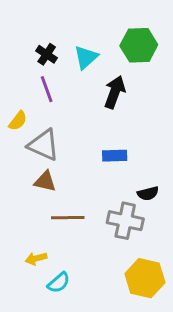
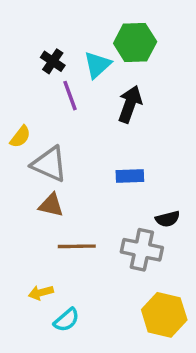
green hexagon: (139, 45) -> (135, 42), moved
purple line: (47, 89) -> (70, 96), moved

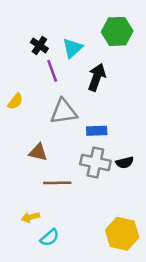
green hexagon: (135, 42) -> (117, 31), moved
gray triangle: (49, 164) -> (64, 112), moved, turned -32
gray cross: (142, 250) -> (95, 162), moved

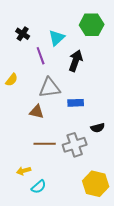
black cross: (39, 45) -> (23, 34), moved
brown triangle: (38, 152) -> (37, 112), moved
gray cross: (95, 162) -> (75, 145), moved, turned -30

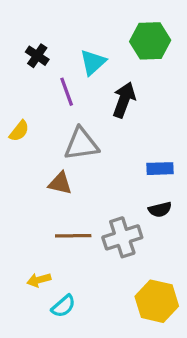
blue rectangle: (76, 103) -> (160, 169), moved

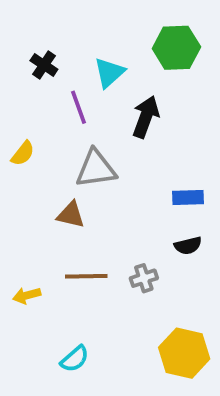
gray cross: (122, 237) -> (144, 278), size x0.6
yellow arrow: (39, 280) -> (27, 295), moved

